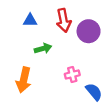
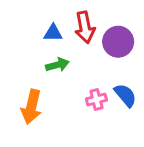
blue triangle: (30, 20) -> (53, 33), moved
blue semicircle: (94, 92) -> (125, 95), moved

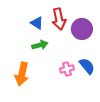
blue triangle: (53, 33) -> (37, 23), turned 32

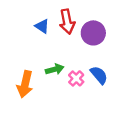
green arrow: (40, 45) -> (55, 69), moved
pink cross: (67, 69) -> (76, 78), turned -32

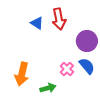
purple circle: (93, 33) -> (87, 41), moved
green arrow: (55, 69) -> (48, 88), moved

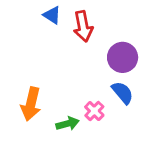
blue triangle: (37, 23) -> (52, 15), moved
pink cross: (67, 69) -> (94, 111), moved

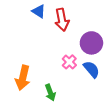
pink cross: (94, 111) -> (69, 62), moved
green arrow: (68, 124) -> (50, 93), turned 84

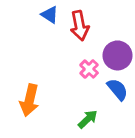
pink cross: (69, 62) -> (89, 69), moved
green arrow: (50, 93) -> (88, 119), moved, turned -112

